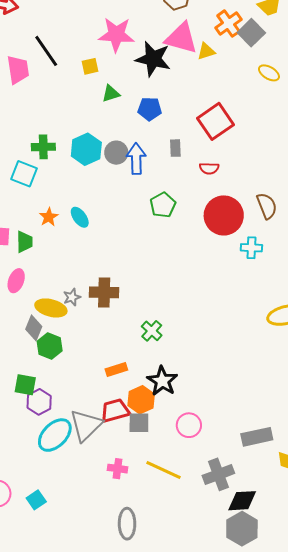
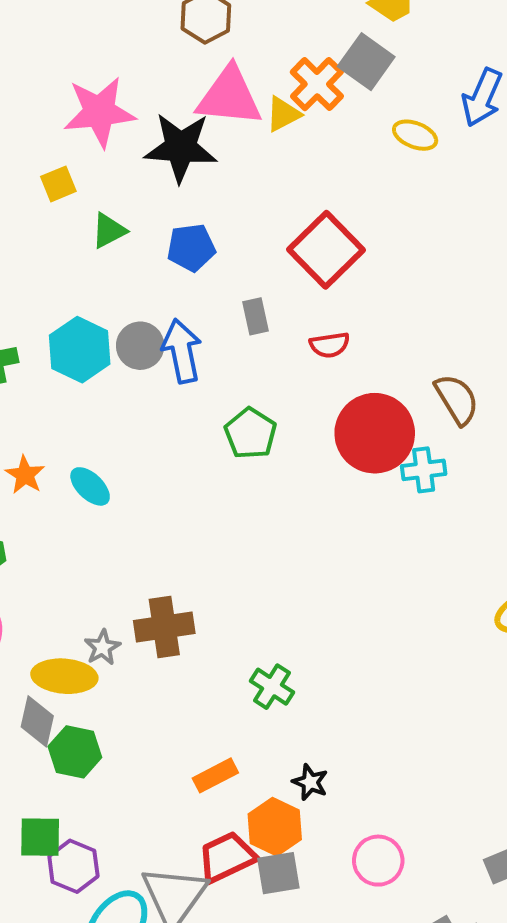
orange cross: (228, 24) -> (317, 84), moved
orange star: (49, 217) -> (25, 475), moved
cyan cross: (251, 248) -> (424, 470), moved
black star: (162, 381) -> (310, 782), size x0.6

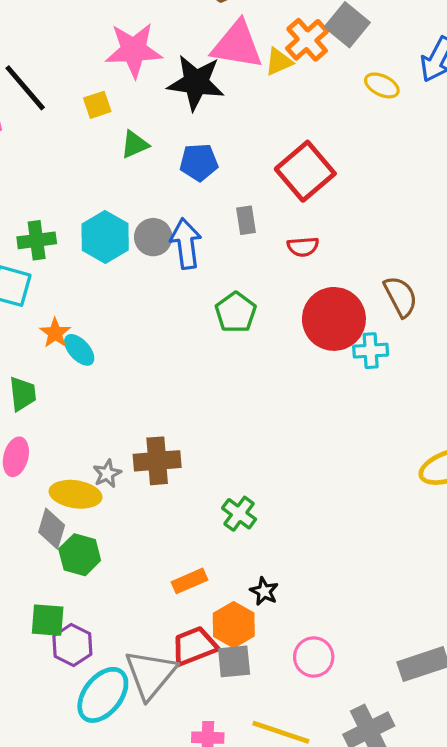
cyan ellipse: (90, 486) -> (79, 350), moved

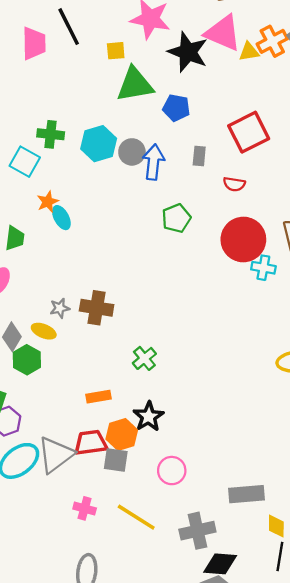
green triangle: (135, 144) -> (135, 85), size x1.8
yellow ellipse: (76, 494) -> (44, 331), moved, size x0.7
black star: (264, 591) -> (149, 417), size x1.5

